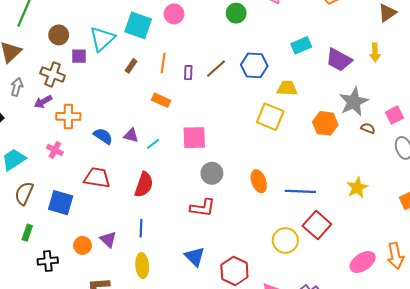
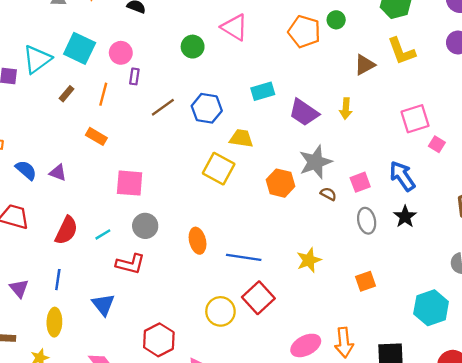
pink circle: (174, 14) -> (121, 53), moved
purple rectangle: (188, 73) -> (134, 76), moved
cyan line: (153, 144) -> (103, 234), moved
blue triangle: (195, 257) -> (103, 305), moved

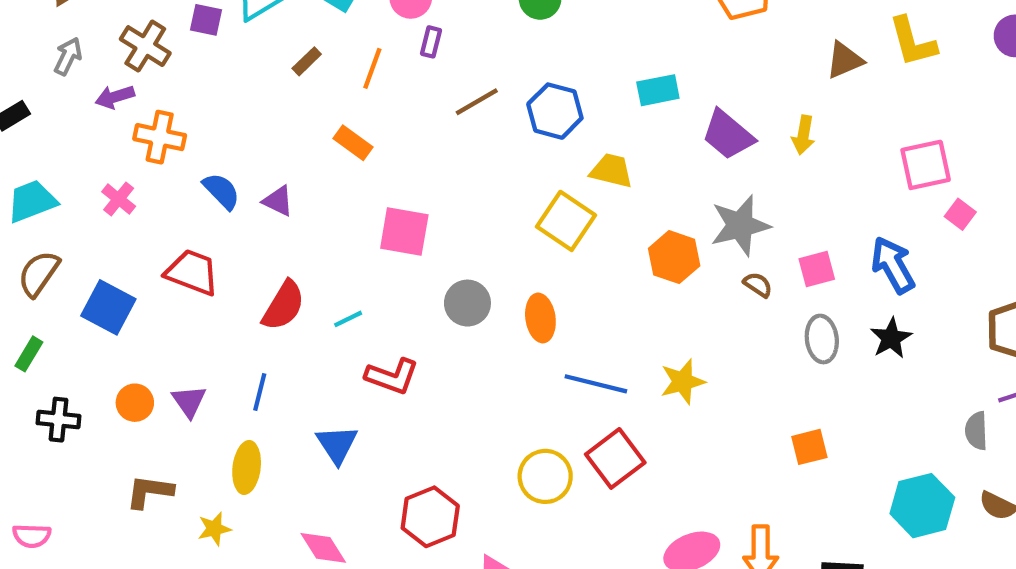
gray circle: (145, 226) -> (467, 303), moved
orange ellipse: (198, 241) -> (540, 318), moved
yellow star: (309, 260) -> (683, 382), moved

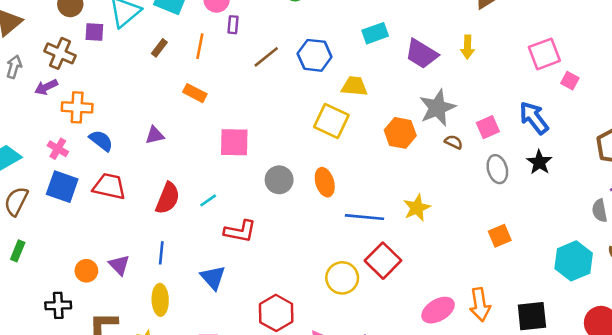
blue semicircle: (221, 191) -> (101, 141), moved
purple triangle: (278, 201) -> (155, 135), turned -30
blue square: (108, 307) -> (62, 187), moved
black cross: (58, 420) -> (58, 305), moved

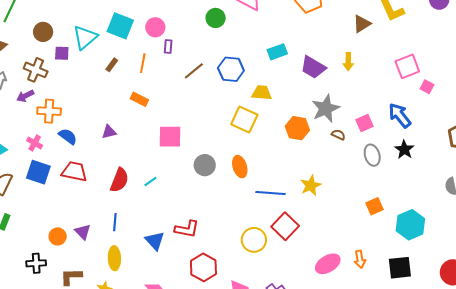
red L-shape: (240, 231) -> (187, 229), moved
cyan hexagon: (574, 261) -> (410, 225), moved
orange arrow: (480, 305) -> (360, 259), size x0.7

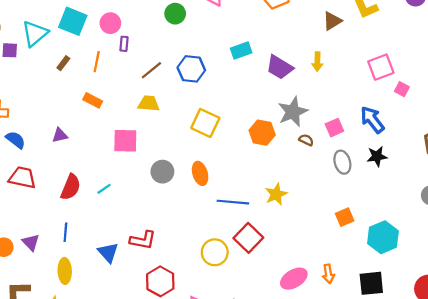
yellow trapezoid: (262, 93) -> (149, 104), moved
black star: (404, 150) -> (377, 156), turned 30

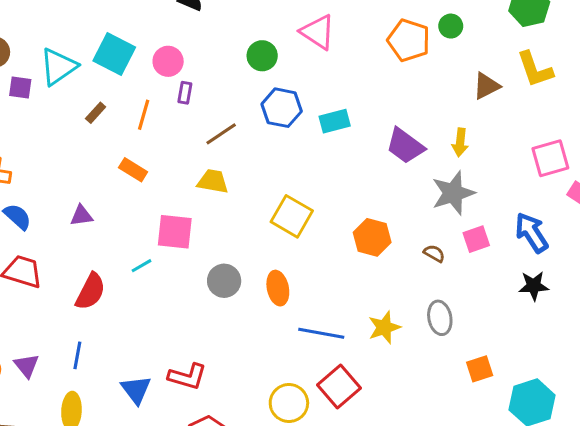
cyan rectangle: (241, 50) -> (335, 121), moved
blue hexagon: (191, 69) -> (282, 108), moved
gray star: (293, 112) -> (453, 193), moved
gray ellipse: (342, 162) -> (440, 318), moved
cyan line: (104, 189) -> (142, 266), moved

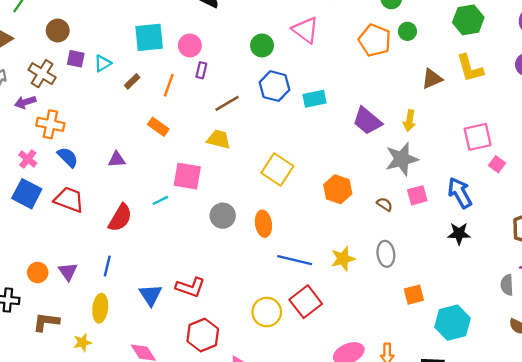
cyan square: (114, 54) -> (149, 37), turned -36
cyan triangle: (58, 67) -> (103, 63), moved, size x0.6

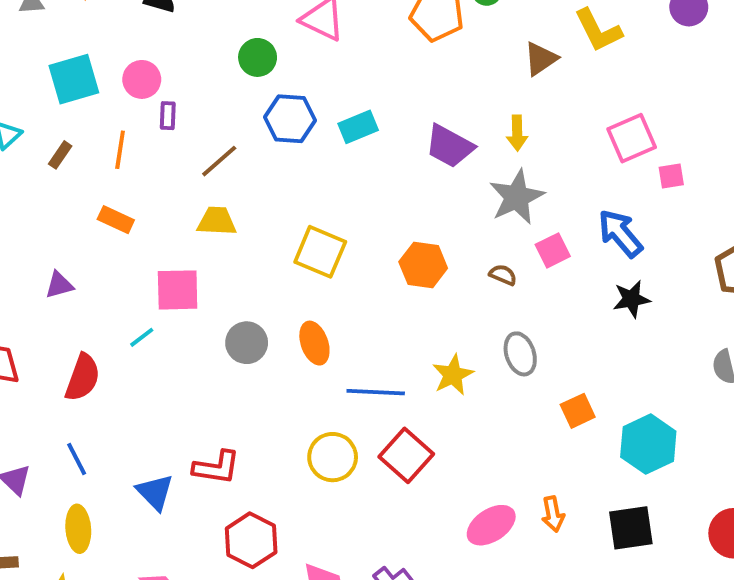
pink square: (497, 164) -> (671, 176), turned -35
blue line: (107, 266) -> (77, 459), turned -30
yellow circle: (267, 312) -> (333, 457), moved

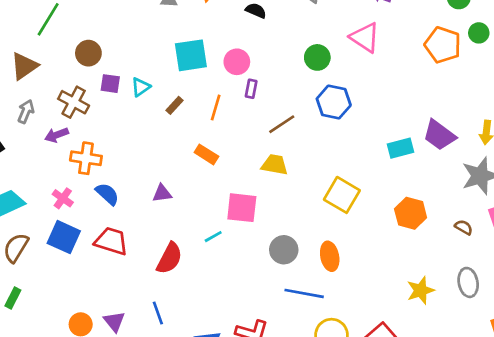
cyan rectangle: (358, 127) -> (400, 148), moved
blue line: (376, 392) -> (304, 293), moved

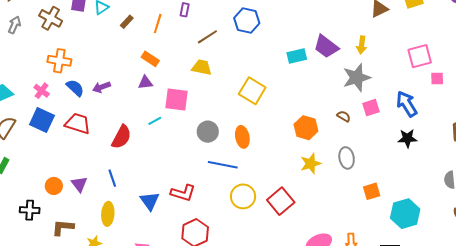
purple arrow: (57, 135) -> (101, 87), moved
purple triangle: (162, 193) -> (145, 82), moved
orange hexagon: (411, 213) -> (306, 128), moved

